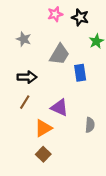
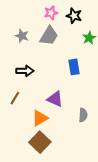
gray trapezoid: (59, 54) -> (49, 36), moved
brown line: (25, 102) -> (15, 98), moved
brown square: (43, 154) -> (40, 142), size x1.5

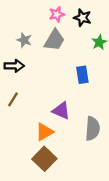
black arrow: (25, 71) -> (14, 66), moved
brown line: (15, 98) -> (13, 99), moved
gray semicircle: (83, 115) -> (93, 129), size x1.5

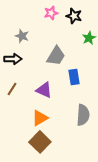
gray trapezoid: (54, 40) -> (56, 56), moved
blue rectangle: (82, 75) -> (74, 77), moved
purple triangle: (61, 111) -> (44, 90), moved

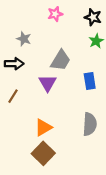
black star: (74, 16) -> (93, 17), moved
blue rectangle: (74, 77) -> (90, 81), moved
purple triangle: (44, 90) -> (48, 83), moved, turned 36

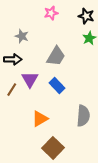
blue rectangle: (90, 81) -> (57, 85), moved, turned -35
purple triangle: (48, 83) -> (30, 79), moved
brown square: (43, 153) -> (53, 148), moved

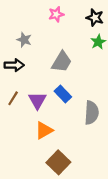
purple triangle: (30, 79) -> (37, 101), moved
gray semicircle: (83, 116) -> (92, 113), moved

